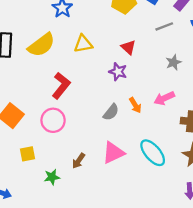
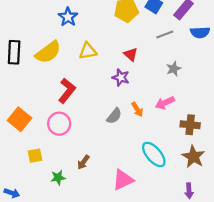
pink triangle: (113, 153) -> (123, 180), moved

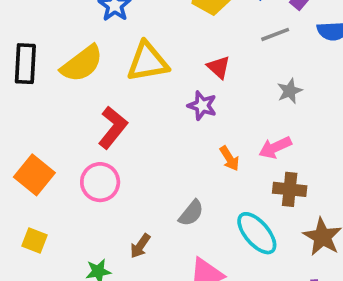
yellow triangle: (88, 51) -> (147, 62), size x1.4
gray semicircle: (114, 116) -> (191, 213), moved
brown cross: (190, 125) -> (290, 189), moved
yellow square: (35, 156) -> (34, 240), moved, turned 32

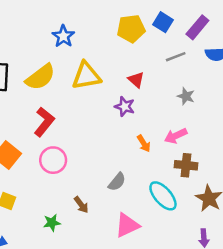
gray star: (290, 91) -> (186, 96), turned -30
red L-shape: (113, 127) -> (44, 122), moved
brown arrow: (140, 246) -> (81, 205), turned -72

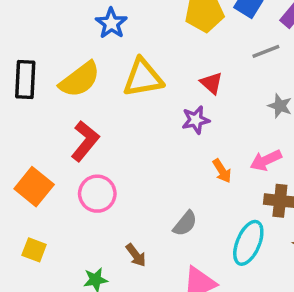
purple star: (125, 106) -> (196, 120), turned -30
cyan ellipse: (163, 196) -> (248, 243), turned 64

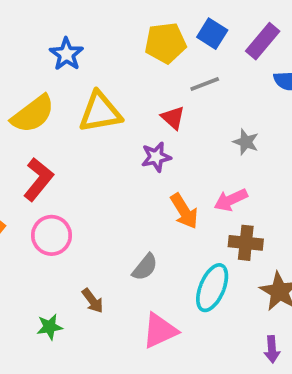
gray line: (266, 51) -> (205, 84), moved
orange arrow: (222, 171) -> (184, 211), size x1.4

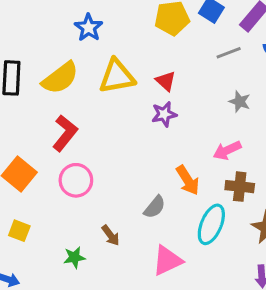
gray line: (205, 84) -> (229, 53), moved
red triangle: (173, 118) -> (166, 81), moved
orange arrow: (184, 211) -> (188, 180), moved

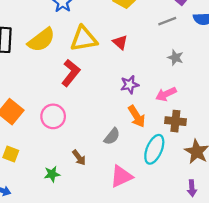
purple star: (164, 114) -> (130, 85), moved
red L-shape: (65, 133) -> (71, 73), moved

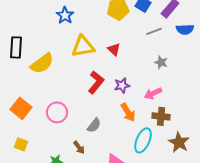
yellow semicircle: (41, 40) -> (42, 63), moved
red L-shape: (71, 73) -> (96, 82), moved
gray semicircle: (112, 136) -> (94, 125), moved

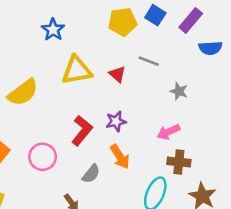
gray line: (154, 31) -> (149, 61), moved, turned 42
red L-shape: (96, 82) -> (82, 131), moved
purple star: (122, 85) -> (116, 121), moved
orange arrow: (128, 112) -> (120, 157), moved

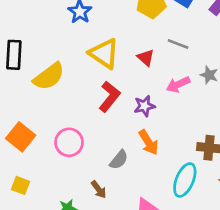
yellow triangle: (77, 70) -> (104, 53), turned 44
red L-shape: (82, 131) -> (109, 97), moved
pink arrow: (168, 132) -> (178, 84), moved

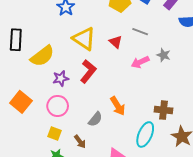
purple star: (144, 106) -> (61, 78), moved
yellow square: (21, 185) -> (55, 133), moved

